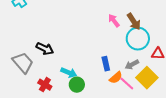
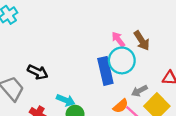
cyan circle: (138, 39) -> (122, 60), moved
blue rectangle: (106, 64) -> (105, 71), moved, size x1.6

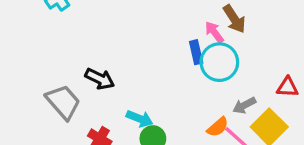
brown arrow: (142, 41) -> (234, 19), moved
blue rectangle: (105, 71) -> (196, 52), moved, size x0.6

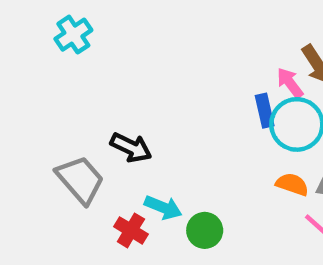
cyan arrow: (140, 119) -> (163, 207), moved
orange semicircle: (218, 127) -> (292, 184), moved, turned -120

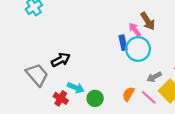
black arrow: (131, 147) -> (61, 60), turned -54
orange semicircle: (292, 184) -> (128, 94), moved, turned -80

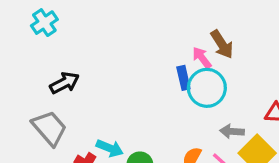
black arrow: (61, 60) -> (64, 83), moved
gray arrow: (154, 77) -> (232, 131), turned 32

